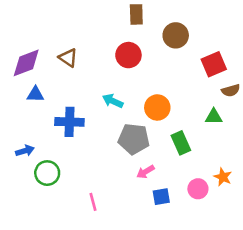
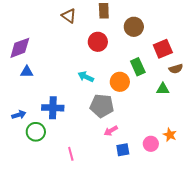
brown triangle: (68, 58) -> (69, 16), moved
blue cross: (69, 122) -> (53, 108), moved
green rectangle: (181, 143) -> (138, 67), moved

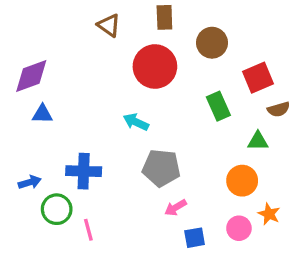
red circle: (98, 42) -> (155, 67), size x1.4
orange circle: (120, 82) -> (242, 181), moved
pink line: (71, 154) -> (88, 230), moved

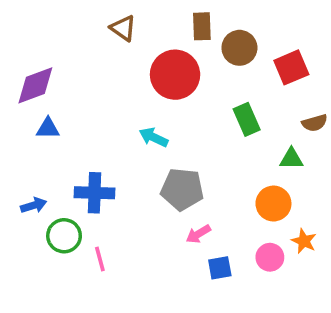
brown rectangle: (164, 17) -> (202, 26), moved
red square: (258, 78) -> (291, 67), moved

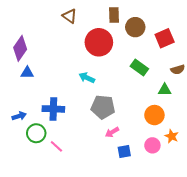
purple diamond: (35, 85) -> (20, 48), turned -35
green rectangle: (247, 119) -> (139, 68), turned -30
pink line: (100, 259) -> (56, 146), turned -32

